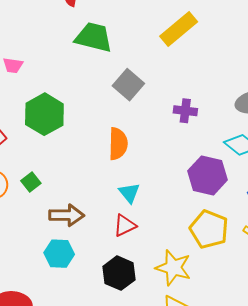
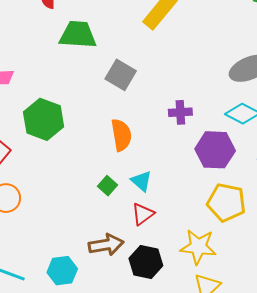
purple cross: (185, 111) -> (180, 112), moved
green square: (31, 182) -> (108, 186), moved
brown arrow: (67, 215) -> (106, 245), moved
cyan hexagon: (59, 254) -> (62, 271), moved

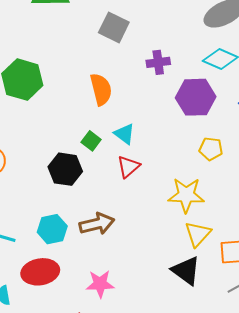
gray square: (121, 75) -> (114, 27), moved
yellow pentagon: (226, 202) -> (211, 149), size x0.6
brown arrow: (106, 245) -> (97, 224), moved
black hexagon: (146, 262) -> (65, 169), moved

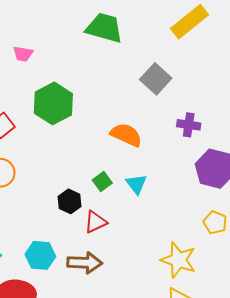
orange semicircle: (101, 89) -> (126, 135), turned -68
red triangle: (128, 167) -> (96, 222), moved
black hexagon: (65, 169) -> (70, 201), size x0.7

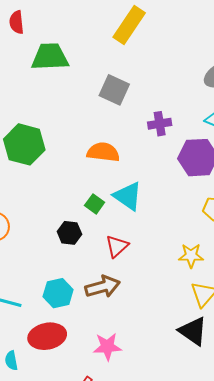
cyan triangle: (136, 184) -> (128, 196), size x1.4
red triangle: (96, 222) -> (117, 246), moved
yellow star: (178, 260) -> (191, 256), size x0.7

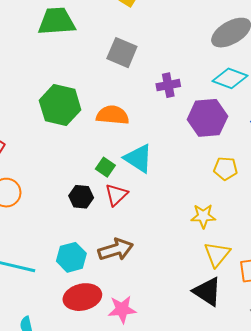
green hexagon: (24, 144) -> (60, 105), moved
red triangle: (117, 246) -> (116, 195), moved
red ellipse: (47, 336) -> (82, 297), moved

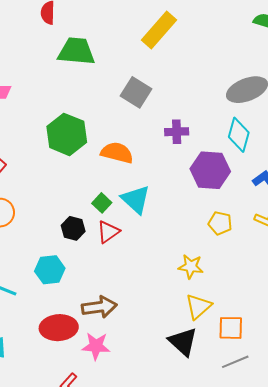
cyan diamond: (230, 78) -> (239, 135), turned 76
brown arrow: (116, 250) -> (99, 307), moved
cyan hexagon: (71, 257) -> (50, 270), moved

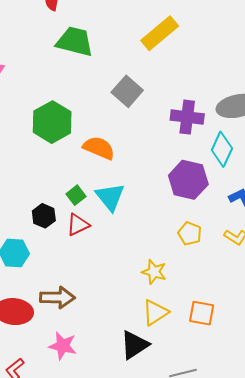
purple cross: (177, 132) -> (187, 117), moved, size x1.4
orange square: (231, 328) -> (202, 313), moved
black triangle: (183, 342) -> (135, 345), turned 36
pink star: (96, 346) -> (63, 346), moved

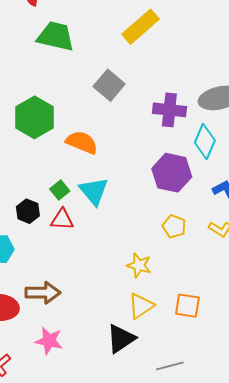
red triangle: (78, 225) -> (62, 219), turned 30

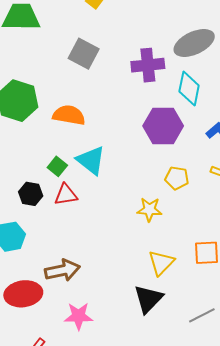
yellow star: (139, 265) -> (149, 210), moved

